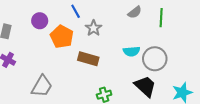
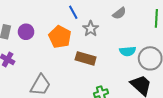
gray semicircle: (135, 12) -> (119, 13), moved
purple circle: (40, 21) -> (26, 32), moved

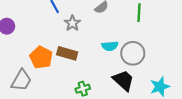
orange pentagon: (60, 37) -> (41, 57), moved

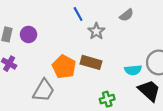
cyan semicircle: (110, 46) -> (133, 70), moved

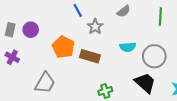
orange pentagon: (64, 67) -> (63, 47), moved
cyan semicircle: (133, 70) -> (128, 47), moved

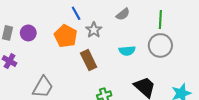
orange pentagon: (63, 47) -> (66, 36), moved
brown rectangle: (90, 56) -> (89, 60), turned 48
gray circle: (154, 56) -> (160, 45), moved

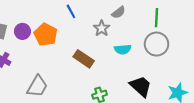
gray star: (94, 30) -> (102, 28), moved
orange pentagon: (66, 36) -> (46, 35), moved
brown rectangle: (89, 60) -> (84, 59), turned -30

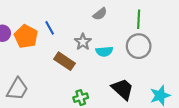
blue line: (71, 11) -> (50, 28), moved
gray star: (102, 28) -> (83, 42), moved

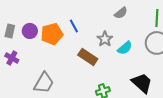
orange pentagon: (26, 36) -> (52, 34), turned 30
cyan semicircle: (104, 51) -> (125, 48), turned -35

